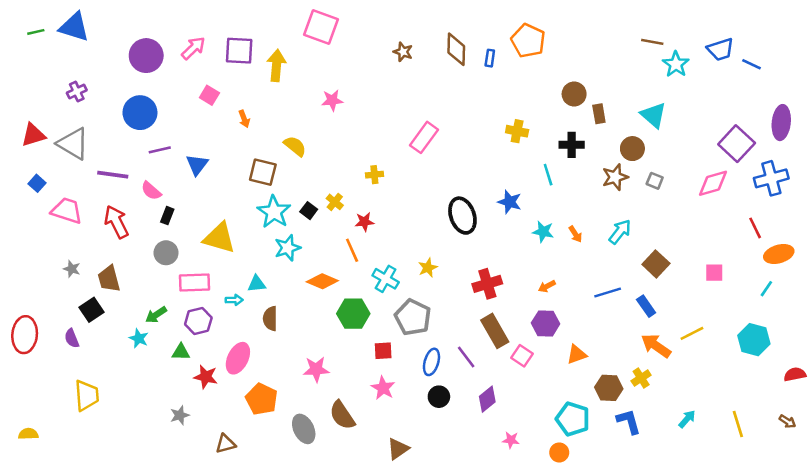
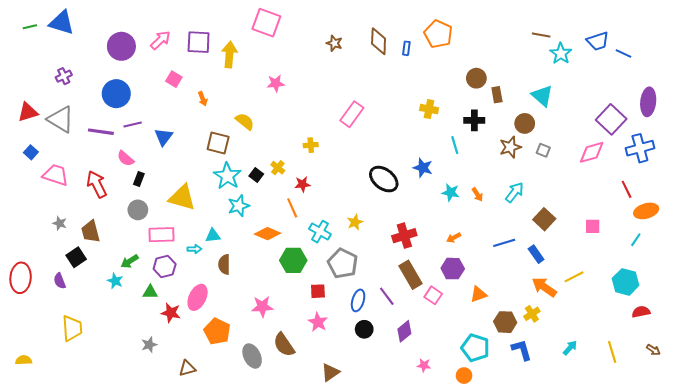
purple line: (113, 175) -> (101, 132), moved
black ellipse: (462, 216) -> (384, 179), turned -32
red semicircle: (795, 374) -> (641, 312), moved

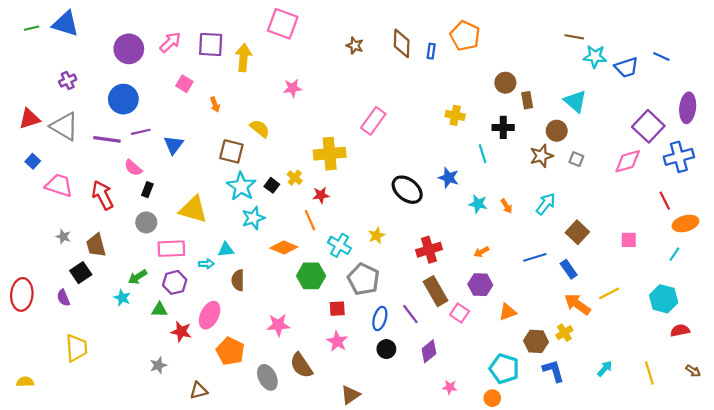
blue trapezoid: (598, 41) -> (627, 67), moved
cyan star: (561, 54) -> (595, 56), turned -30
yellow cross: (311, 145) -> (330, 154), size x2.0

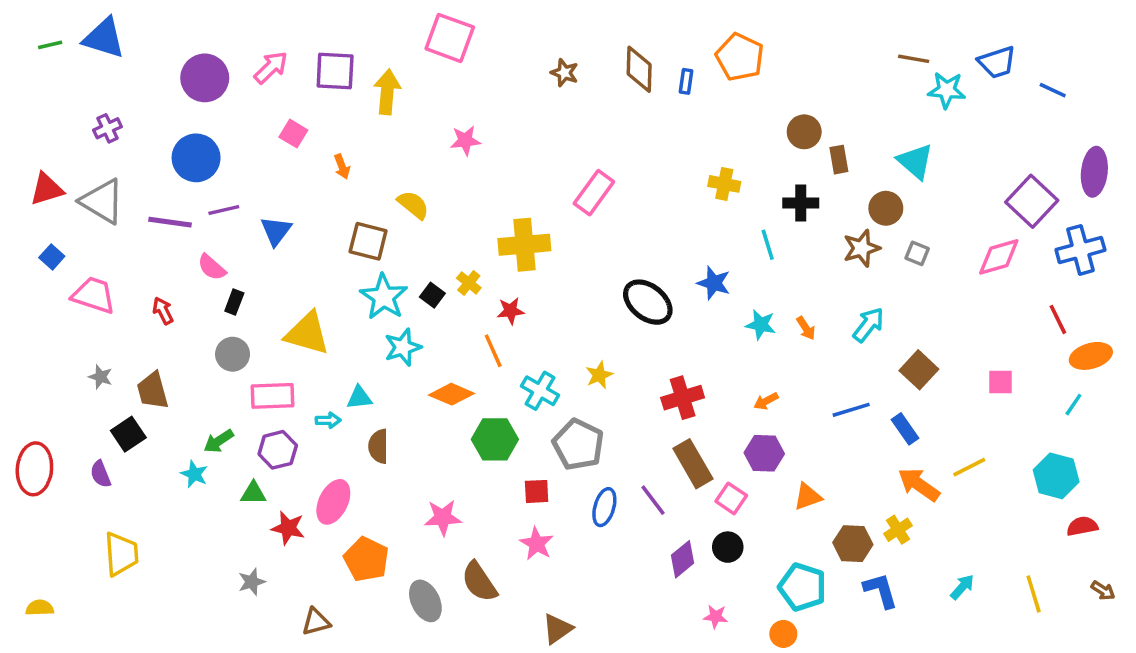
blue trapezoid: (627, 67) -> (997, 62), moved
red arrow: (103, 195) -> (163, 311), size x0.6
black circle: (386, 349) -> (728, 547), moved

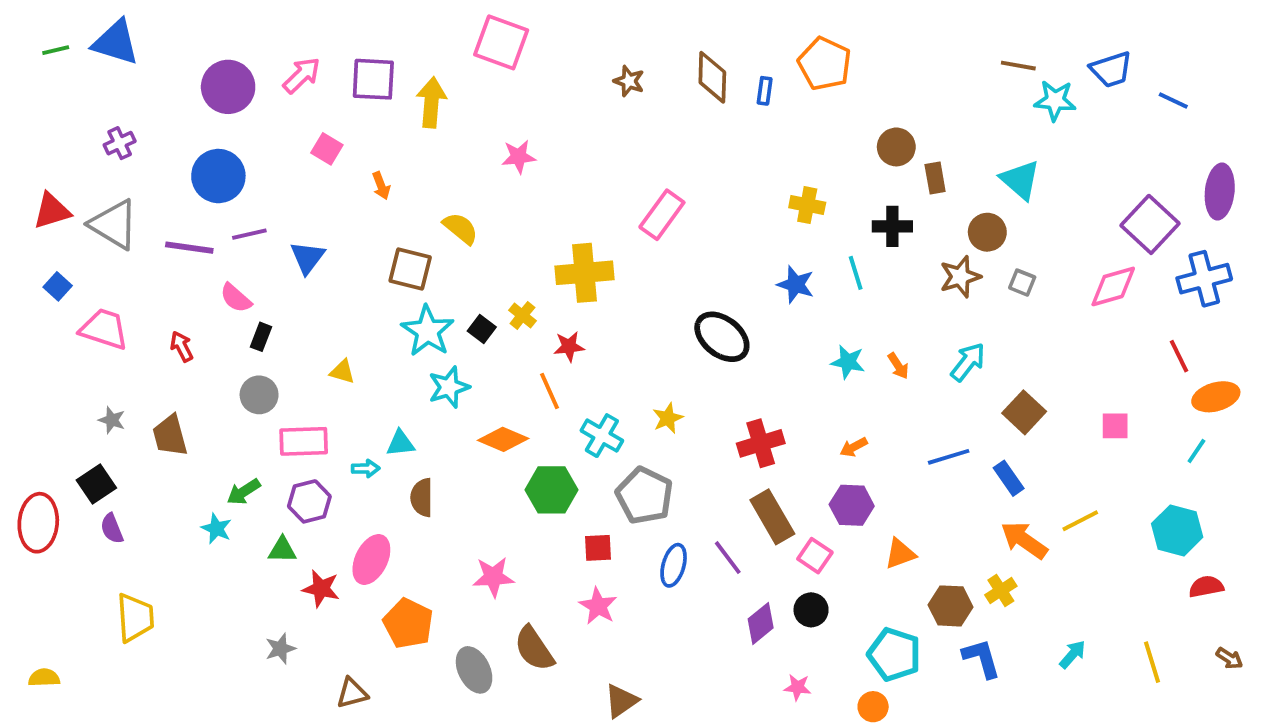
blue star: (714, 283) -> (796, 284), moved
yellow triangle: (307, 333) -> (342, 372), size x0.5
black square: (128, 434) -> (96, 484), moved

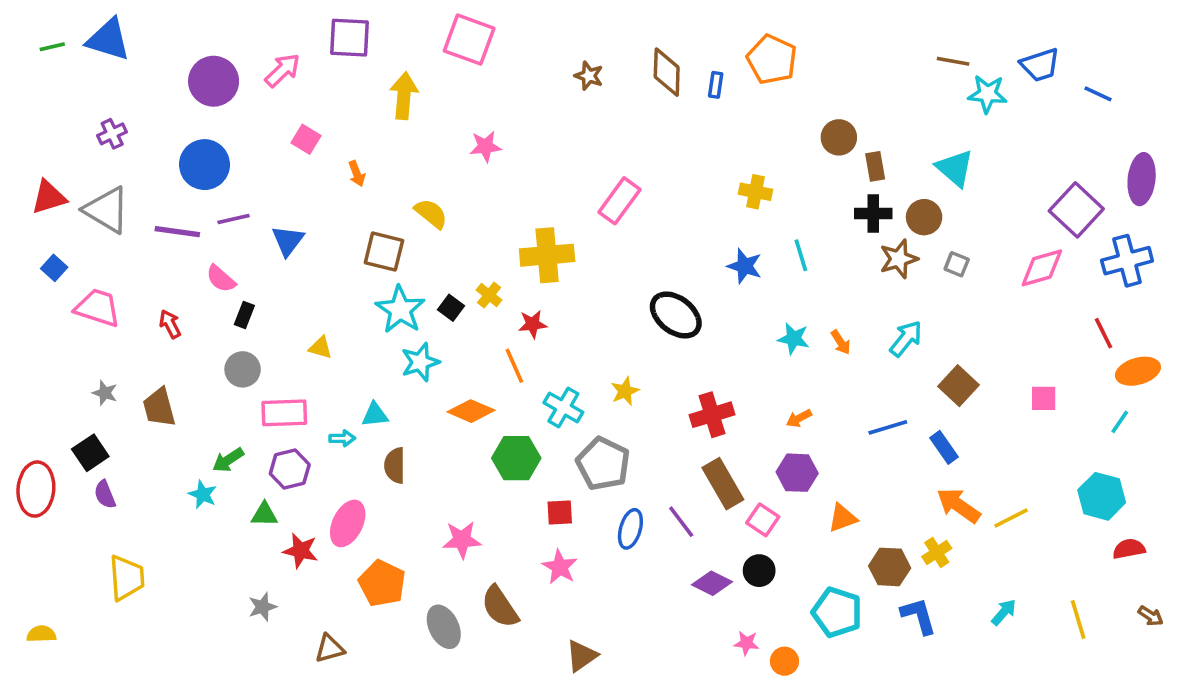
purple square: (373, 79) -> (349, 38), moved
black cross: (892, 226) -> (873, 214), moved
yellow line: (1080, 521) -> (1011, 518), moved
purple diamond: (761, 623) -> (712, 583), turned 66
orange circle: (873, 707) -> (784, 661), moved

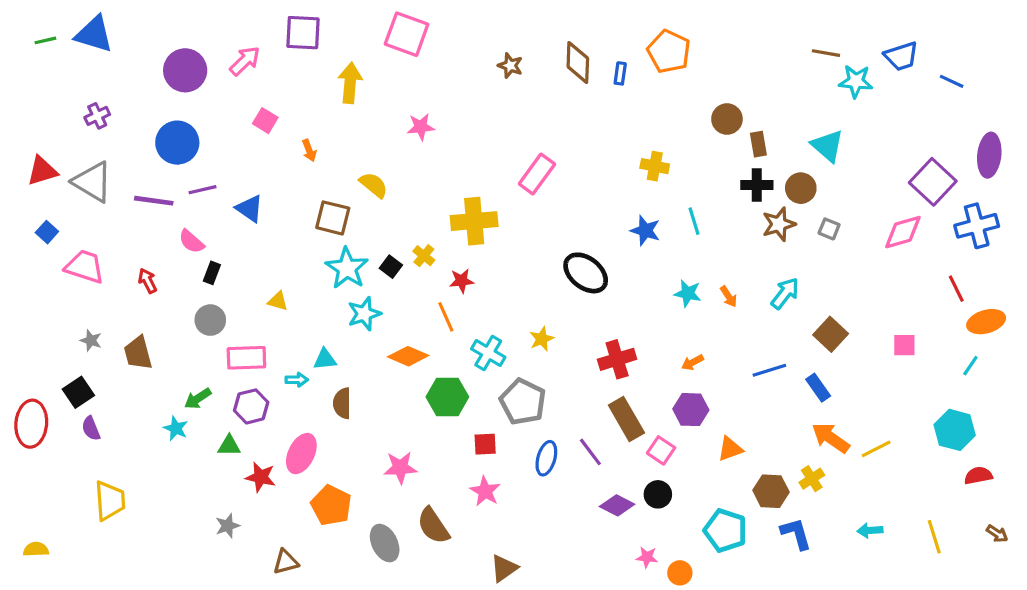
blue triangle: (288, 241) -> (250, 209), turned -32
cyan arrow: (1004, 612) -> (870, 530), turned -135

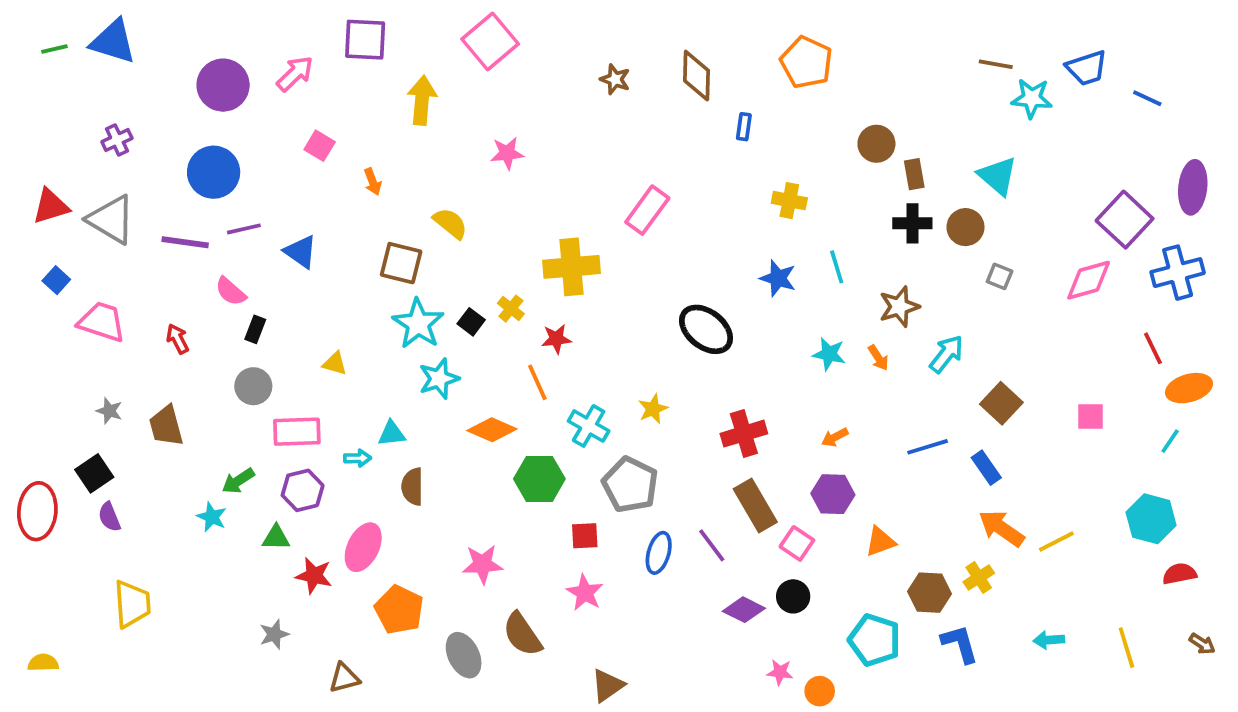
pink square: (407, 34) -> (490, 41), turned 30
blue rectangle: (620, 73) -> (744, 127), moved
brown star: (779, 224) -> (899, 307), moved

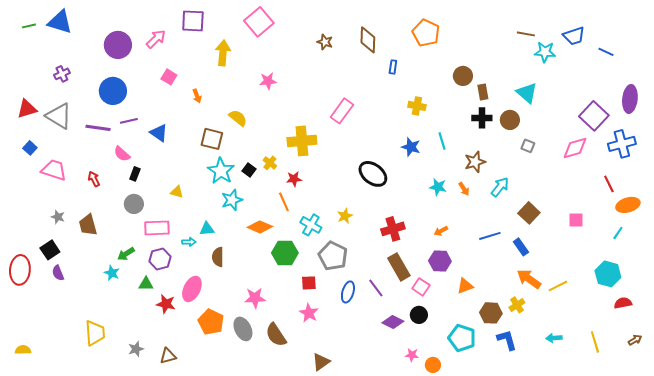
yellow trapezoid: (132, 604) -> (95, 333), moved
gray star: (274, 634) -> (136, 349), moved
brown arrow: (1202, 644) -> (635, 340), turned -64
gray ellipse: (464, 655) -> (243, 329), moved
brown triangle: (344, 678) -> (168, 356), moved

